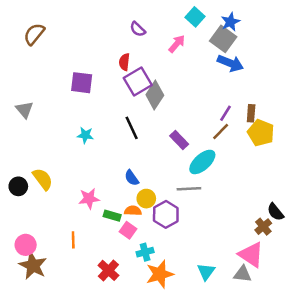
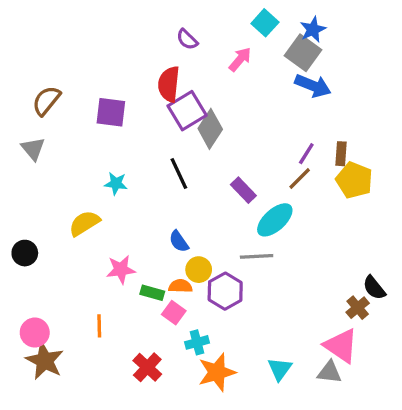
brown semicircle: (34, 34) -> (46, 101), moved
red semicircle: (124, 62) -> (169, 84), size x1.5
yellow semicircle: (43, 179) -> (84, 223), moved, turned -85

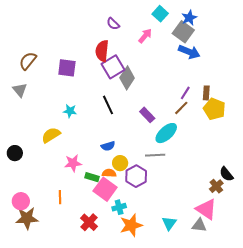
blue semicircle: (179, 241) -> (108, 146), turned -72
pink square: (174, 313) -> (105, 189), size x1.6
brown star: (45, 361) -> (27, 218), turned -30

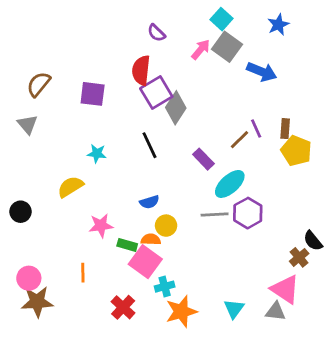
blue star: (189, 18) -> (278, 25), moved
gray square: (183, 32) -> (227, 47), moved
purple line: (185, 93) -> (256, 129), turned -56
brown line: (181, 108) -> (239, 140), moved
purple hexagon: (136, 176) -> (248, 213), moved

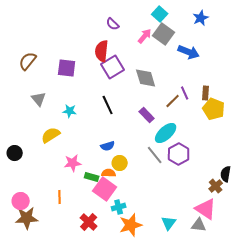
gray diamond: (176, 108) -> (146, 78), moved, turned -50
gray triangle: (27, 124) -> (39, 99), moved
gray line: (215, 214) -> (155, 155), turned 54
black semicircle: (313, 241) -> (226, 174), turned 49

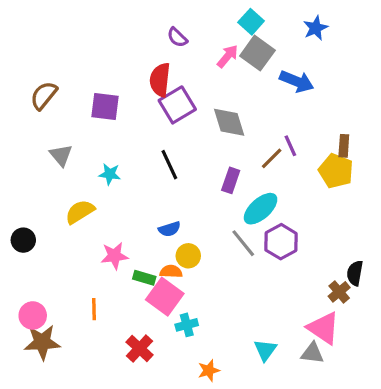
brown rectangle: (206, 93) -> (344, 146), moved
purple rectangle: (147, 115) -> (231, 180), turned 63
orange star: (131, 225) -> (209, 370), moved, size x0.6

